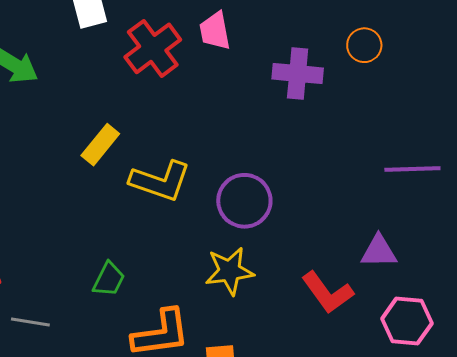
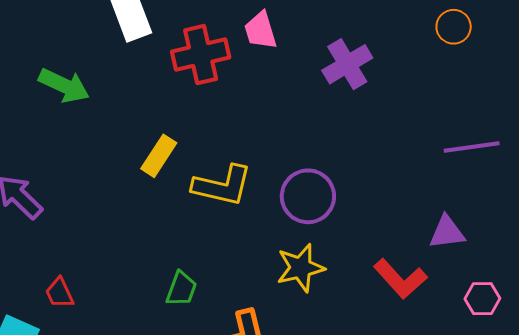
orange circle: (364, 45) -> (454, 27), moved
red cross: (153, 48) -> (201, 55), turned 30
purple cross: (298, 74) -> (347, 64), turned -30
pink hexagon: (407, 321) -> (482, 299), size x0.7

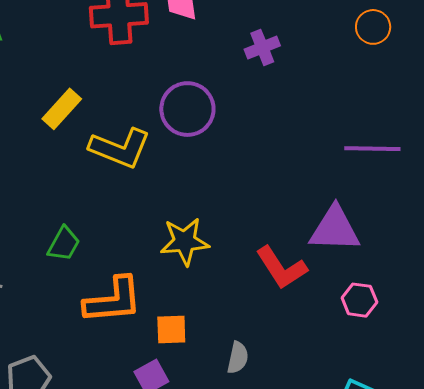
purple cross: (347, 64) -> (262, 48), size x0.7
purple circle: (308, 196) -> (187, 109), moved
purple triangle: (447, 232) -> (335, 229), size x1.4

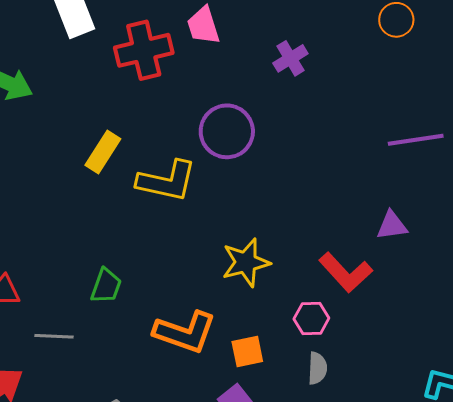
purple triangle: (335, 229) -> (392, 225), size x0.6
green trapezoid: (64, 244) -> (106, 286), moved
orange L-shape: (113, 300) -> (185, 332), turned 34
pink hexagon: (359, 300) -> (311, 319), moved

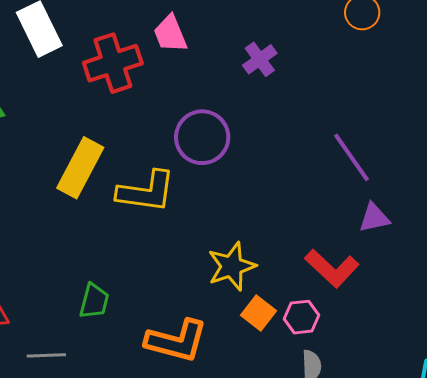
purple line: (416, 140) -> (351, 157), moved, turned 68
yellow rectangle: (103, 152) -> (80, 168), size x1.4
orange square: (247, 352) -> (258, 313), moved, turned -36

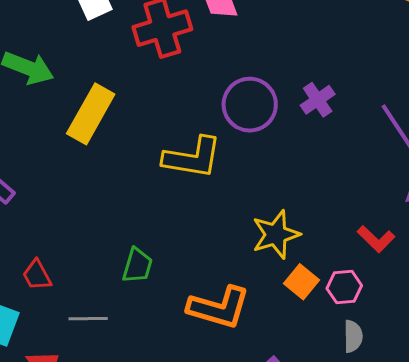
purple cross: (260, 59) -> (318, 100), moved
yellow rectangle: (80, 168) -> (91, 114), moved
red L-shape: (332, 268) -> (376, 239), size x0.7

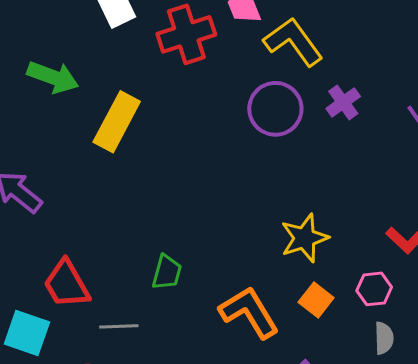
yellow L-shape: (192, 158) -> (293, 42), moved, turned -134
red trapezoid: (37, 275) -> (67, 284), size x1.6
orange square: (301, 282) -> (316, 300), moved
orange L-shape: (219, 308) -> (249, 312), turned -136

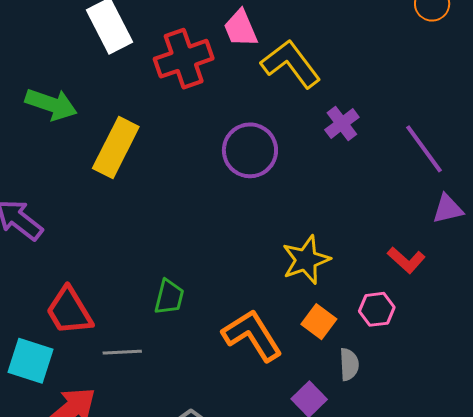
purple circle: (275, 109) -> (250, 150), moved
gray semicircle: (384, 338) -> (349, 364), moved

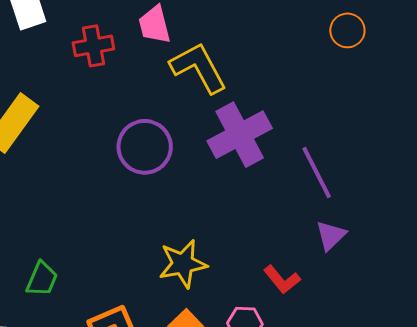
red cross: (184, 59) -> (93, 46), size x0.7
purple cross: (342, 123) -> (240, 135), size x1.8
purple triangle: (448, 209) -> (331, 235), turned -40

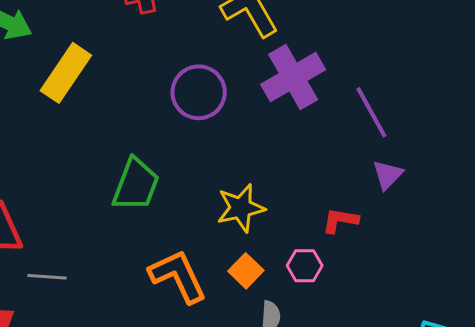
green trapezoid: (42, 279) -> (136, 185), moved, size x1.5
red L-shape: (282, 280) -> (340, 220), turned 141

